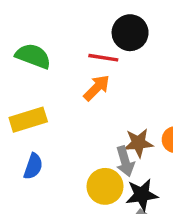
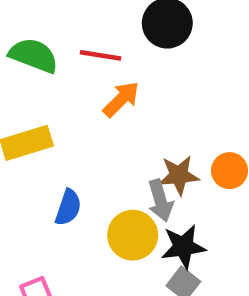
red line: (103, 58) -> (100, 55), moved
blue semicircle: (33, 166) -> (68, 207), moved

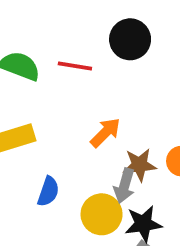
orange arrow: (121, 99) -> (105, 133), moved
gray arrow: (160, 201) -> (124, 186), turned 32

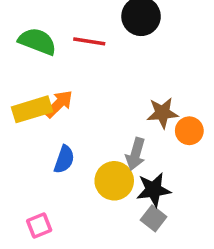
orange arrow: (105, 133) -> (59, 104), moved
brown star: (140, 165) -> (162, 113), moved

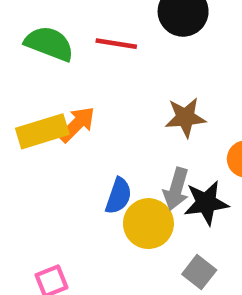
brown star: (162, 113) -> (185, 117), moved
blue semicircle: (64, 159) -> (118, 196), moved
black star: (154, 190) -> (206, 203), moved

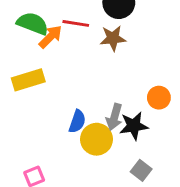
brown star: (185, 117) -> (113, 38), moved
orange arrow: (77, 124) -> (50, 37), moved
gray square: (199, 272) -> (141, 170), moved

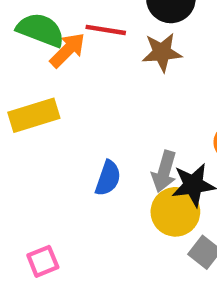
yellow circle: (97, 139) -> (175, 212), moved

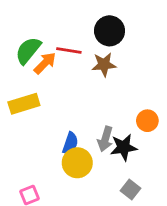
green semicircle: (41, 30) -> (28, 51), turned -72
yellow circle: (175, 212) -> (77, 163), moved

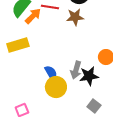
blue semicircle: (70, 143) -> (51, 73), turned -49

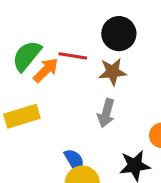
gray arrow: (76, 70) -> (106, 113), moved

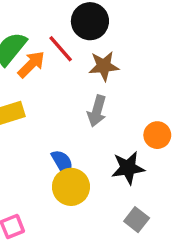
black circle: (119, 34) -> (90, 21), moved
red line: (73, 56) -> (61, 49), turned 40

